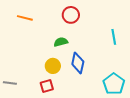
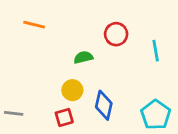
red circle: (71, 15) -> (116, 34), moved
blue diamond: (78, 63) -> (104, 105), moved

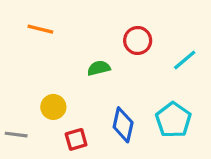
cyan line: (156, 51) -> (185, 60), turned 60
yellow circle: (72, 90) -> (53, 107), moved
cyan pentagon: (156, 115) -> (173, 120), moved

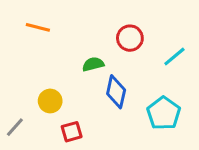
blue diamond: (123, 125) -> (116, 92), moved
gray line: (16, 135) -> (15, 127), turned -55

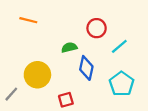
cyan line: (174, 56) -> (119, 46), moved
yellow circle: (50, 101) -> (37, 75), size x1.5
red square: (72, 132) -> (66, 100), moved

